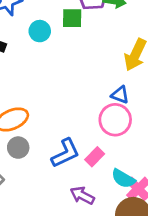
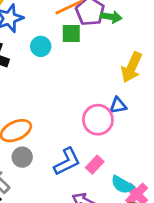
blue triangle: (120, 95) -> (118, 105), turned -30
pink circle: (115, 120) -> (98, 120), moved

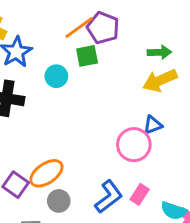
green arrow: (111, 17) -> (159, 52), moved
yellow arrow: (132, 67) -> (160, 80), turned 52

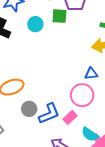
pink circle: (134, 145) -> (82, 95), moved
gray circle: (59, 201) -> (29, 109), moved

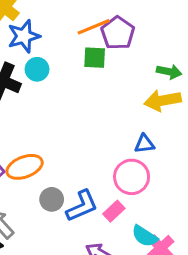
cyan circle: (35, 24) -> (37, 69), moved

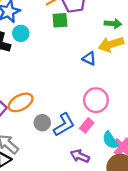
blue triangle: (144, 144) -> (89, 58), moved, turned 40
cyan semicircle: (145, 236) -> (110, 140), turned 30

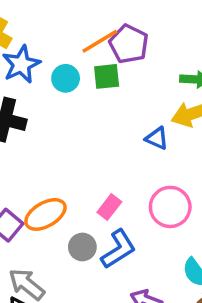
cyan circle: (21, 33) -> (66, 78), moved
pink rectangle: (87, 125) -> (109, 207), moved

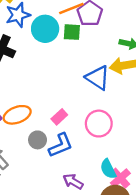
cyan circle: (66, 78) -> (45, 29), size x1.5
blue triangle: (157, 138) -> (98, 78), size x1.6

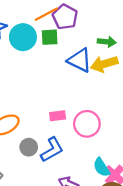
blue triangle: (98, 78) -> (80, 60), moved
pink rectangle: (59, 117) -> (58, 116), moved, turned 42

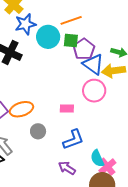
purple pentagon: (65, 17) -> (84, 49), moved
pink circle: (87, 124) -> (94, 91), moved
blue L-shape: (52, 150) -> (73, 139), moved

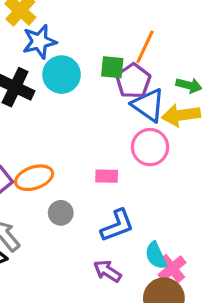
orange line: (71, 20) -> (145, 47), moved, turned -45
cyan circle: (48, 37) -> (62, 75), moved

